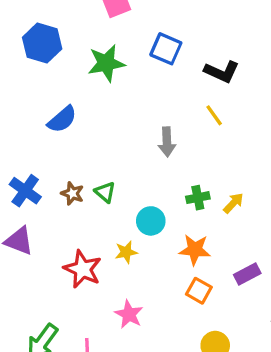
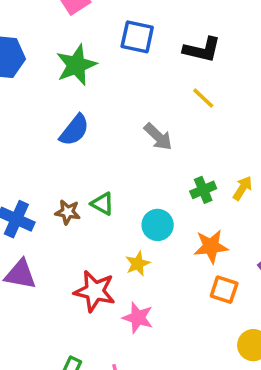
blue semicircle: (62, 119) -> (74, 130), moved
gray arrow: (167, 142) -> (158, 137), turned -32
pink star: (129, 314) -> (138, 318), moved

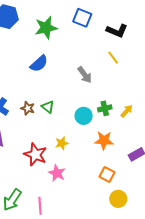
cyan circle: (158, 225) -> (84, 116), moved
orange square: (224, 290) -> (107, 175), moved

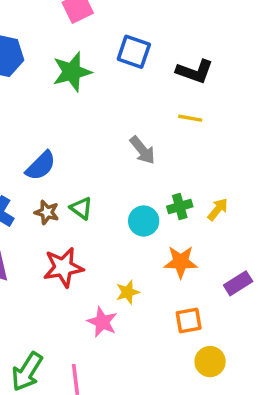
yellow line: (113, 58) -> (190, 118), turned -40
blue semicircle: (39, 64) -> (41, 166), moved
yellow star: (62, 143) -> (128, 292), moved
red star: (35, 155) -> (63, 267), moved, turned -30
orange square: (107, 175) -> (189, 320), turned -35

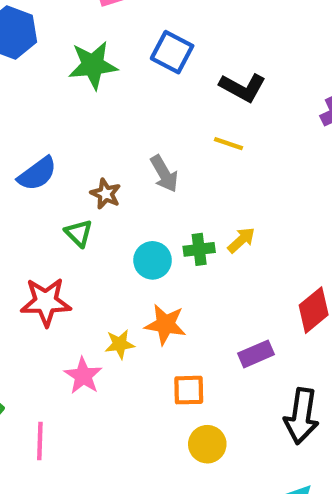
yellow arrow: (218, 209) -> (241, 240), moved
brown star: (47, 212) -> (106, 194), moved
orange star: (181, 262) -> (165, 324), moved

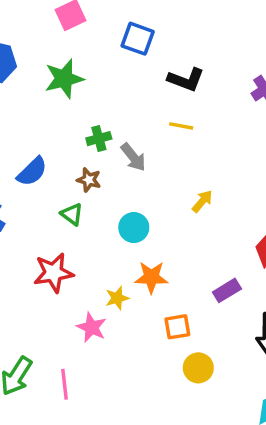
blue square: (172, 52) -> (138, 39), moved
green cross: (199, 249) -> (99, 139), moved

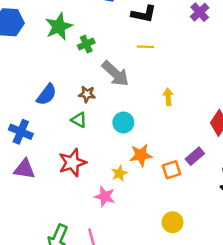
green cross: (99, 139) -> (86, 44), moved
gray arrow: (133, 157) -> (115, 74), size x1.4
yellow arrow: (202, 201) -> (168, 97), turned -35
orange square: (177, 327) -> (171, 170), moved
yellow circle: (198, 368) -> (173, 222), moved

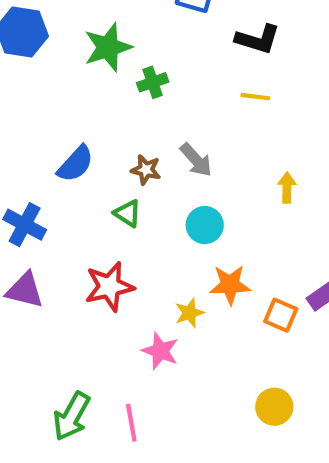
gray arrow: (115, 74) -> (196, 160), moved, size x0.7
orange square: (171, 170) -> (281, 315), turned 36

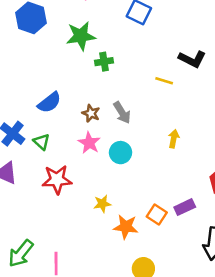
black L-shape: (258, 39) -> (192, 59), moved
green triangle: (128, 213) -> (41, 142), moved
orange star: (230, 285) -> (126, 227), moved
pink star: (160, 351) -> (89, 143), moved

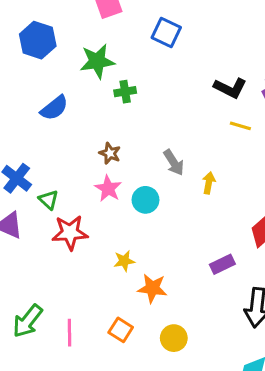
yellow line: (164, 81) -> (240, 126), moved
blue semicircle: (49, 103) -> (54, 108), moved
gray arrow: (122, 113) -> (174, 163), moved
green triangle: (41, 142) -> (49, 200), moved
orange square: (157, 214) -> (121, 330), moved

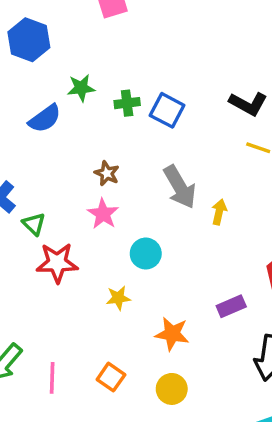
blue square: (166, 32) -> (167, 110), moved
green star: (97, 61) -> (81, 88), moved, size x0.7
gray arrow: (174, 163) -> (180, 187), size x1.4
cyan circle: (145, 200) -> (146, 254), moved
orange star: (152, 288) -> (172, 334), moved

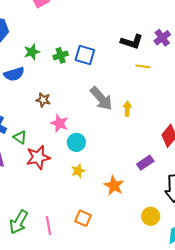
blue semicircle: (45, 119) -> (14, 74), turned 30
brown star: (107, 173) -> (43, 100), moved
cyan circle: (146, 254) -> (76, 142), moved
orange star: (172, 334) -> (114, 186), turned 30
yellow circle: (172, 389) -> (151, 216), moved

